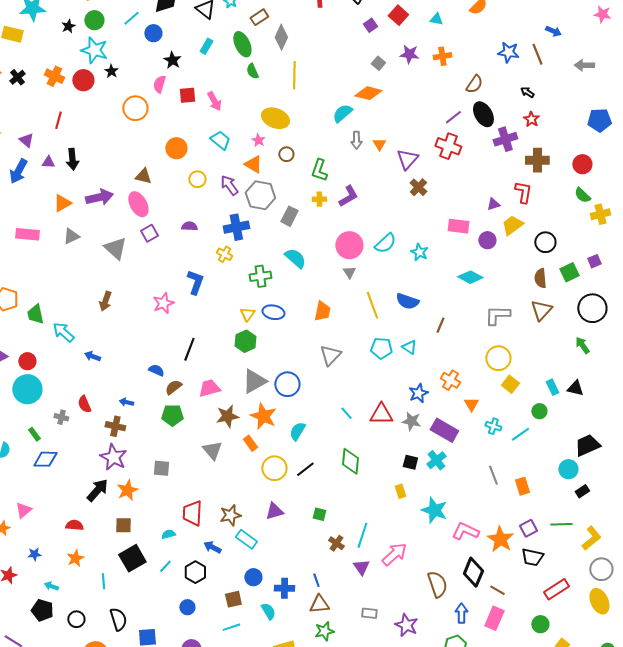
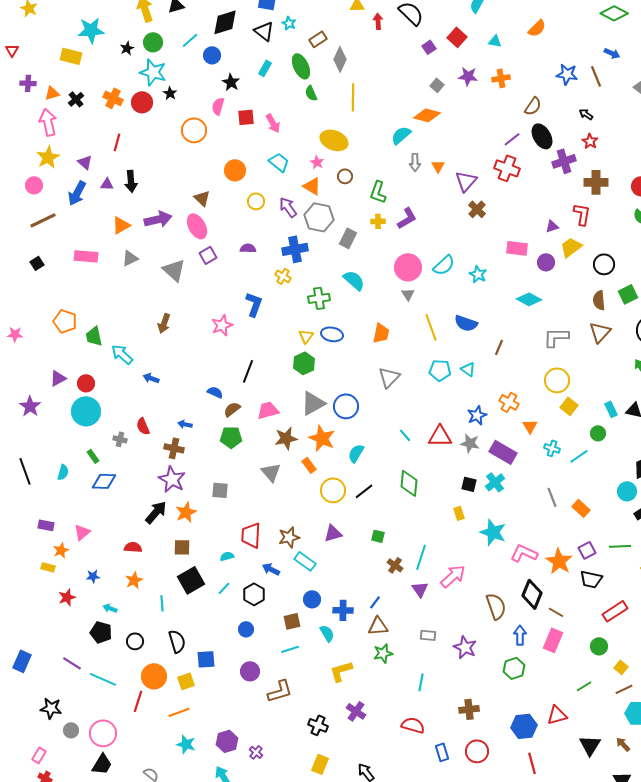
brown triangle: (143, 176) -> (202, 198), turned 30
orange rectangle: (522, 486) -> (581, 508), turned -30
blue line: (316, 580) -> (375, 602), turned 56

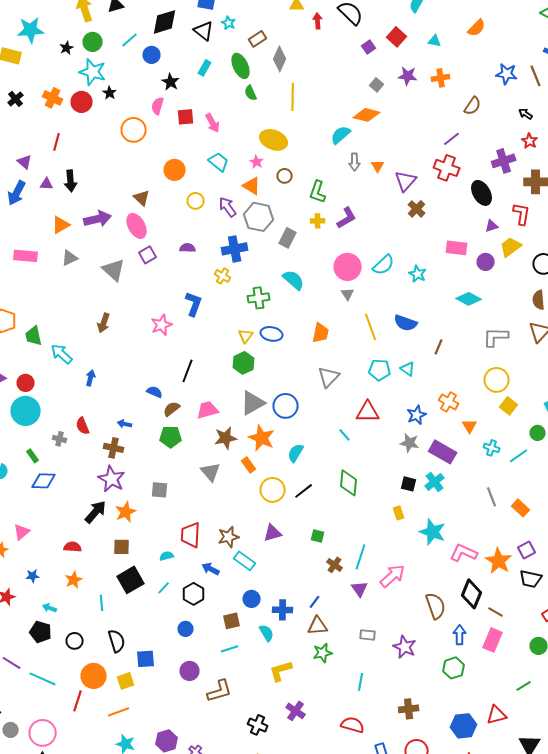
black ellipse: (542, 136) -> (482, 193), moved
blue arrow: (151, 378) -> (91, 378), turned 84
red triangle: (440, 436) -> (368, 412), moved

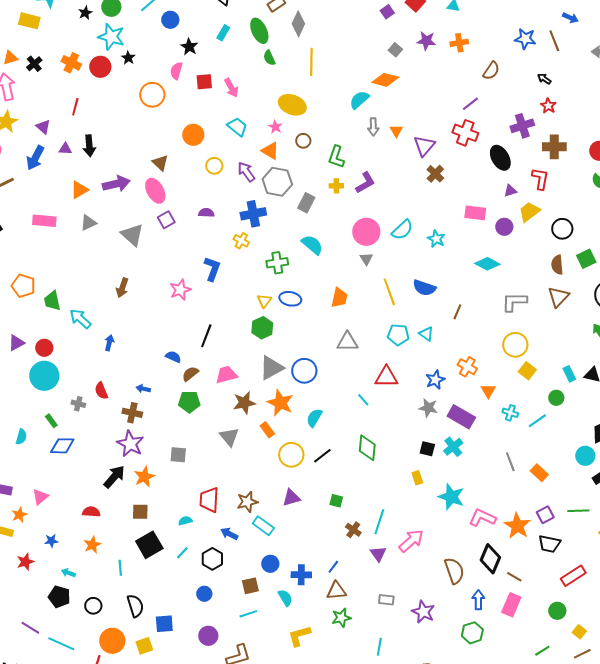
gray triangle: (329, 377) -> (347, 342), turned 45

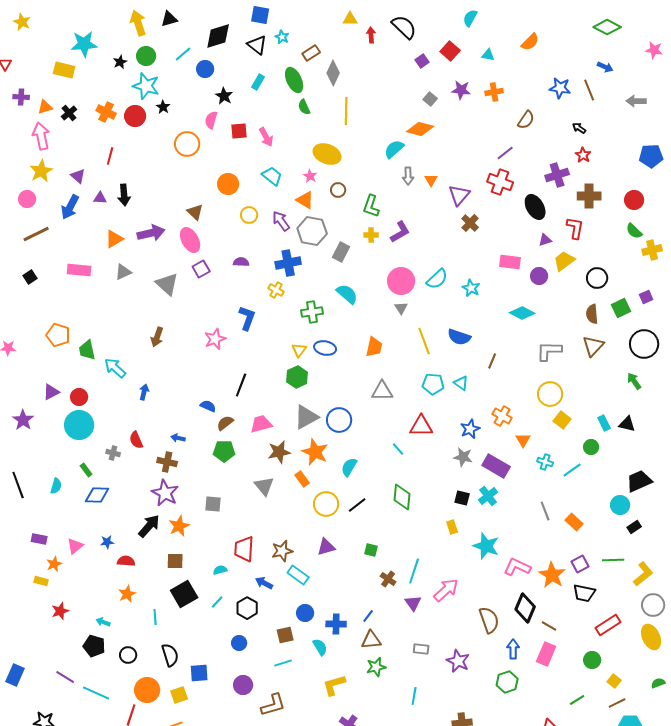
blue star: (51, 541) -> (107, 542), moved

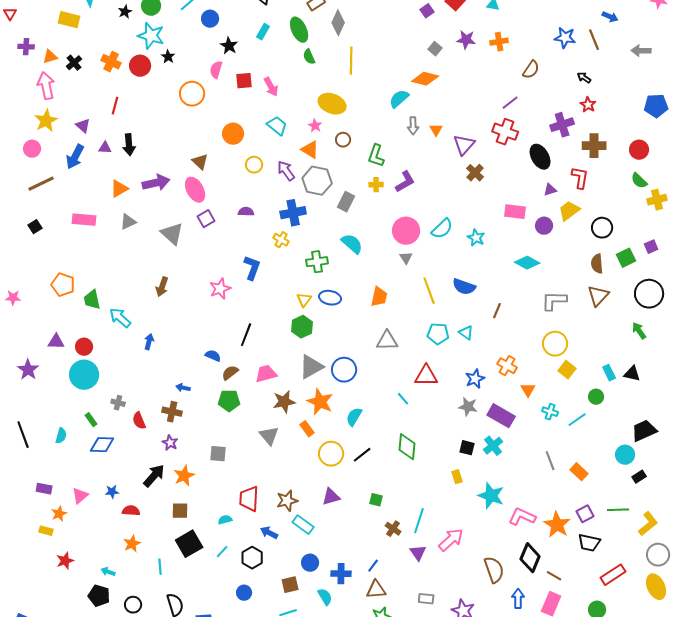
purple triangle: (51, 392) -> (56, 342), turned 30
red semicircle: (136, 440) -> (139, 421), moved
purple star: (165, 493) -> (170, 443), size x0.6

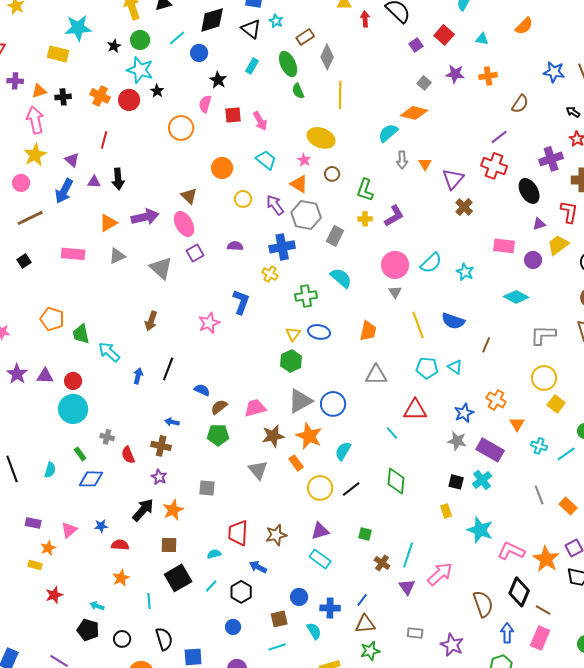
black cross: (74, 63) -> (63, 97), turned 35
black line: (246, 335) -> (168, 369), moved
purple star: (28, 370) -> (17, 374), moved
cyan rectangle: (303, 525) -> (320, 559), moved

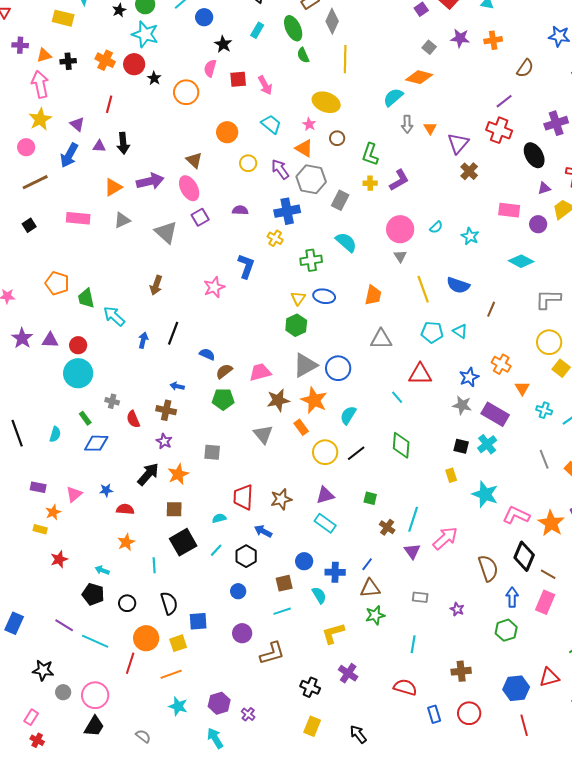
black star: (157, 91) -> (154, 78), moved
cyan semicircle: (431, 263) -> (436, 227), size x0.6
purple star: (452, 645) -> (457, 609), size x0.6

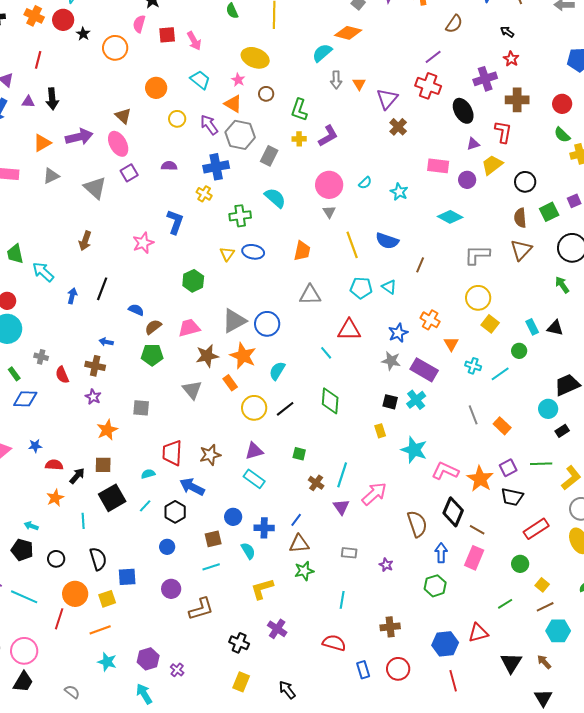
green hexagon: (296, 325) -> (193, 281), moved
black arrow: (148, 474) -> (77, 476), moved, size x0.7
blue arrow: (263, 531) -> (192, 487), size x1.4

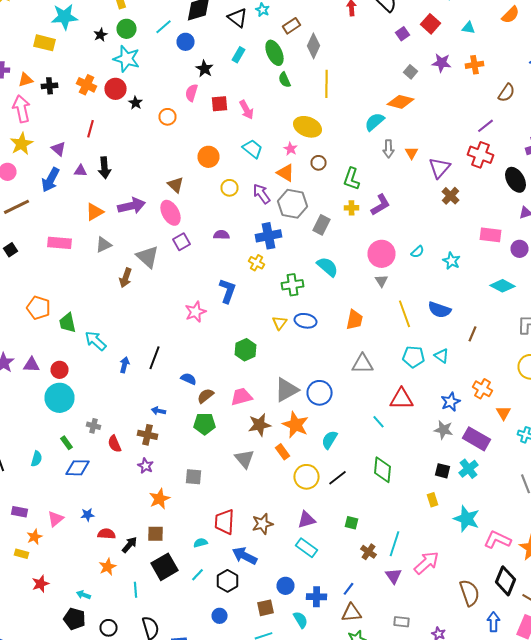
orange circle: (115, 48) -> (168, 117), size x0.7
brown arrow: (85, 241) -> (126, 278), moved

